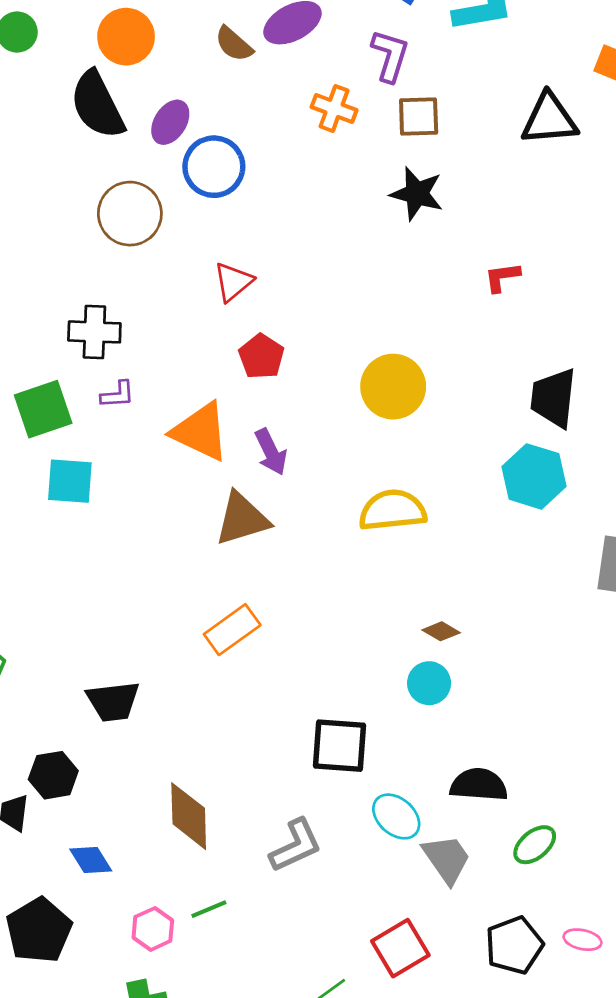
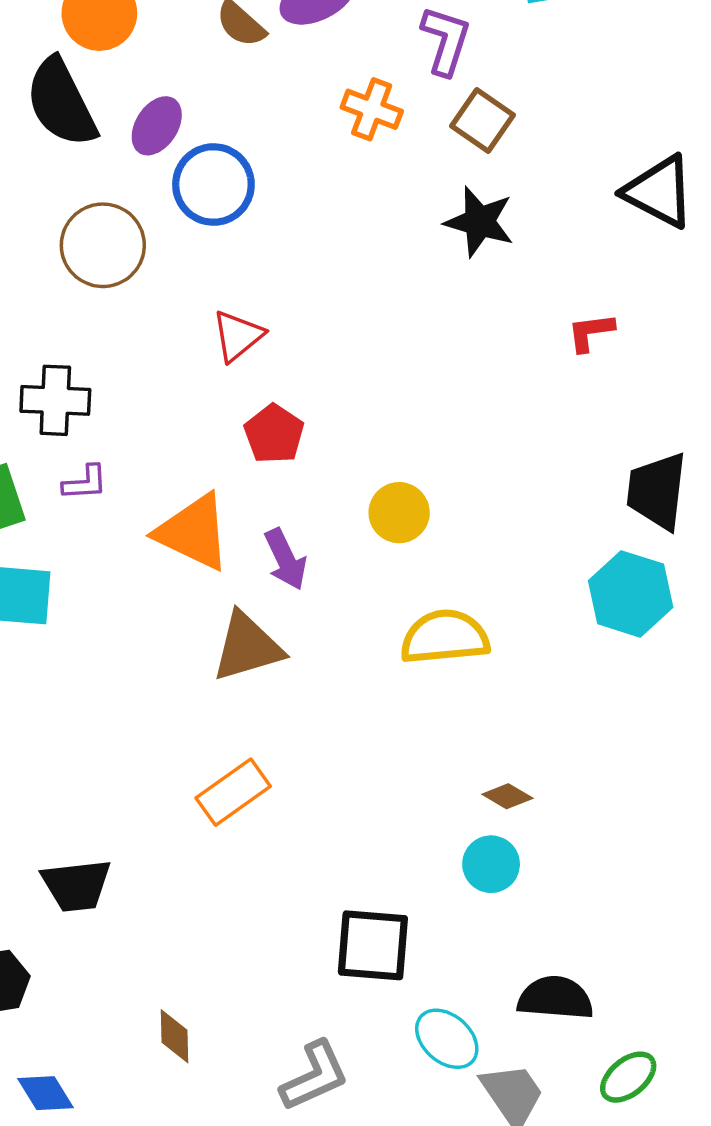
brown square: (419, 116) -> (482, 121), turned 36
black triangle: (549, 119) -> (659, 192), moved, turned 32
yellow circle: (393, 387) -> (399, 513), moved, size x0.7
brown diamond: (189, 816) -> (174, 1036), size x0.6

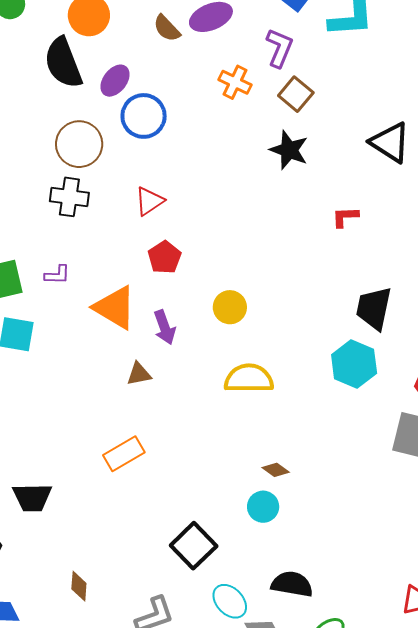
black cross: (55, 400) -> (69, 197), moved
brown triangle: (247, 647) -> (139, 374), size x0.6
black square: (373, 945) -> (194, 546), turned 36

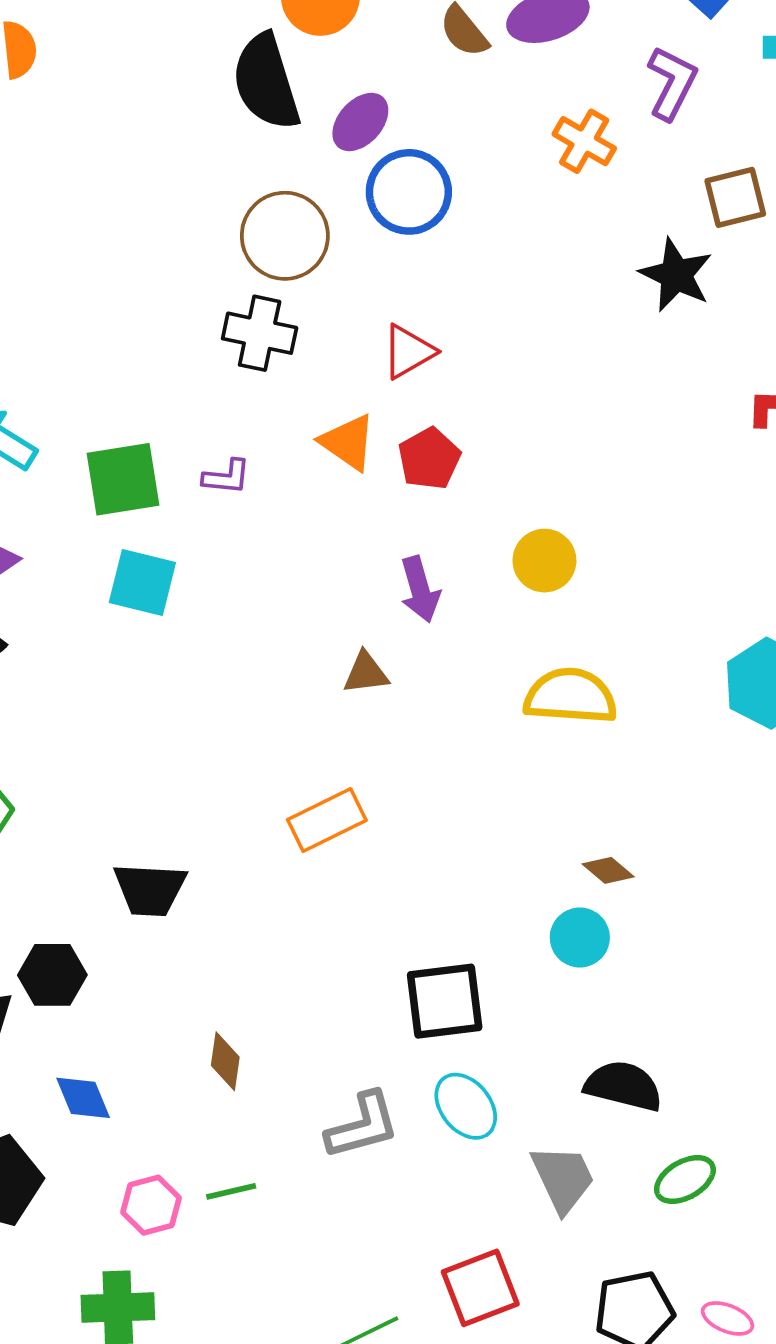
brown square: (296, 94) -> (735, 197), moved, turned 32
orange triangle: (115, 308) -> (348, 442), moved, size x0.7
black square: (194, 546) -> (445, 1001), turned 33
cyan ellipse: (230, 601) -> (466, 1106), moved

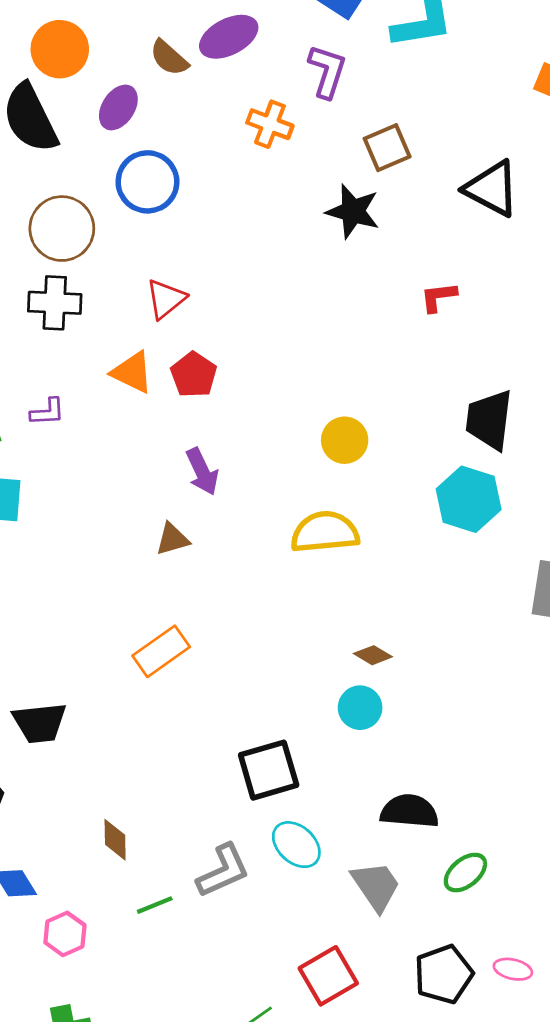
purple ellipse: (360, 122) -> (118, 107), moved
yellow circle: (544, 561) -> (345, 440), moved
green line: (231, 1191) -> (155, 905), moved
pink hexagon: (151, 1205) -> (65, 934), moved

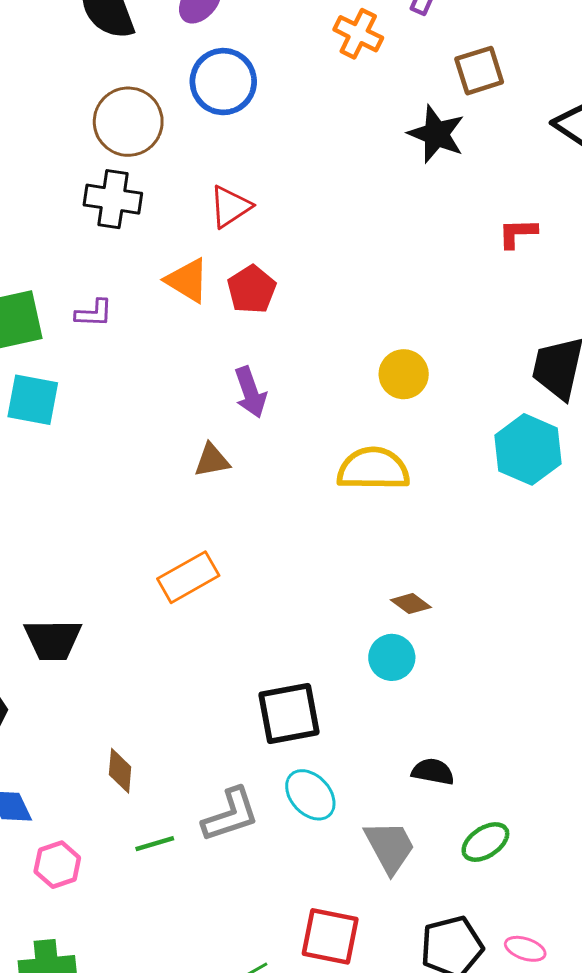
black semicircle: (409, 811) -> (433, 772), size x0.7
red square: (328, 976) -> (330, 936), turned 36

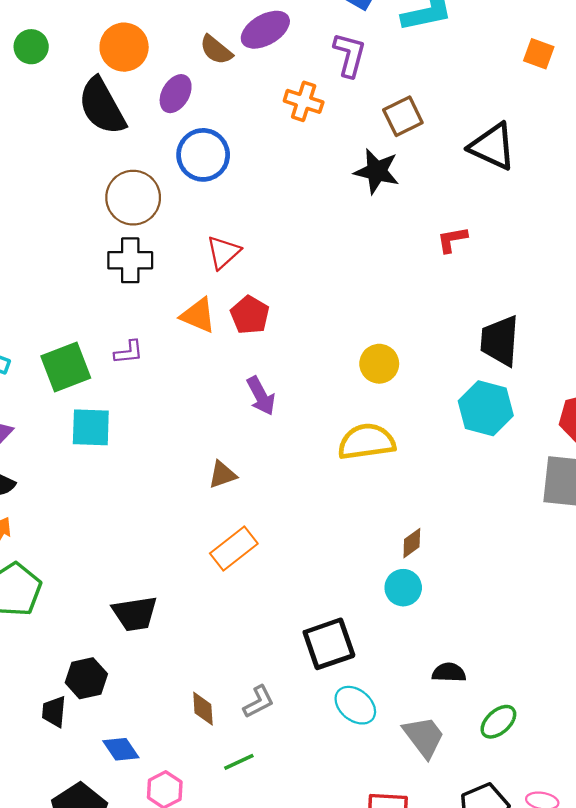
brown triangle: (212, 460) -> (222, 475), moved
brown diamond: (411, 604) -> (412, 543), turned -64
gray L-shape: (231, 815) -> (259, 702), moved, size x0.7

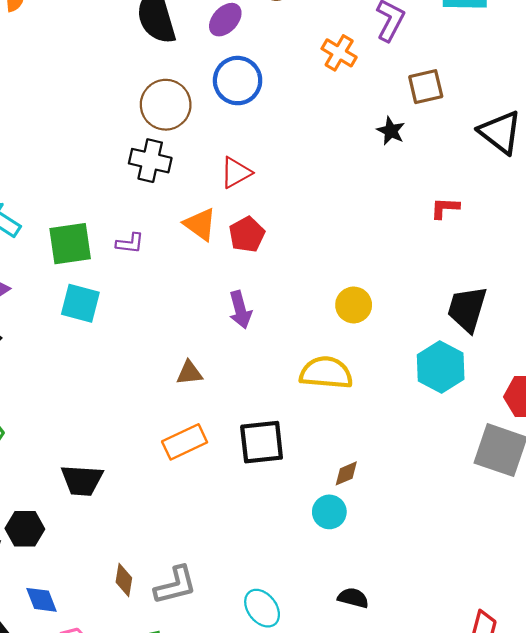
black star: (377, 171) -> (391, 131), size x0.7
black square: (329, 644) -> (262, 442), moved
gray L-shape: (259, 702) -> (175, 585), size x1.4

